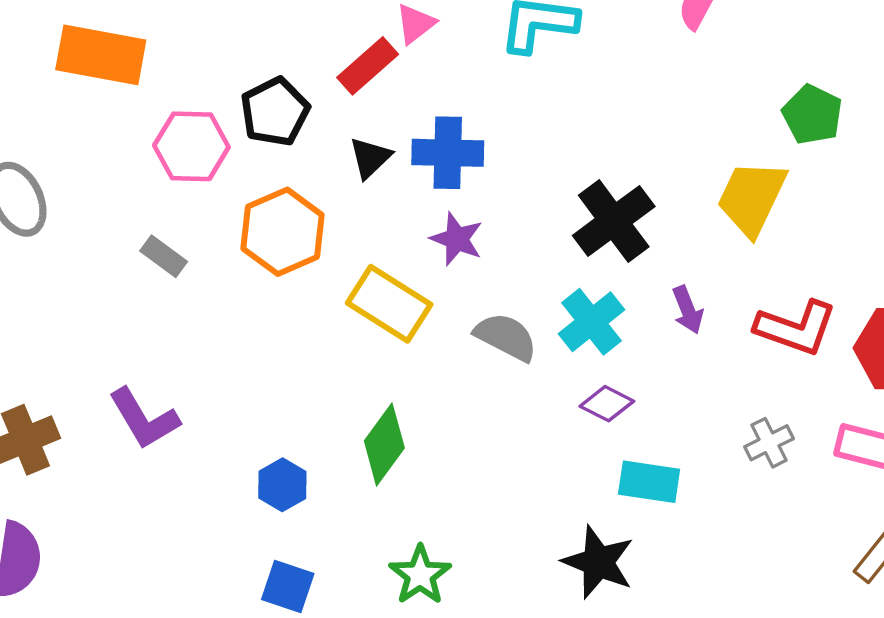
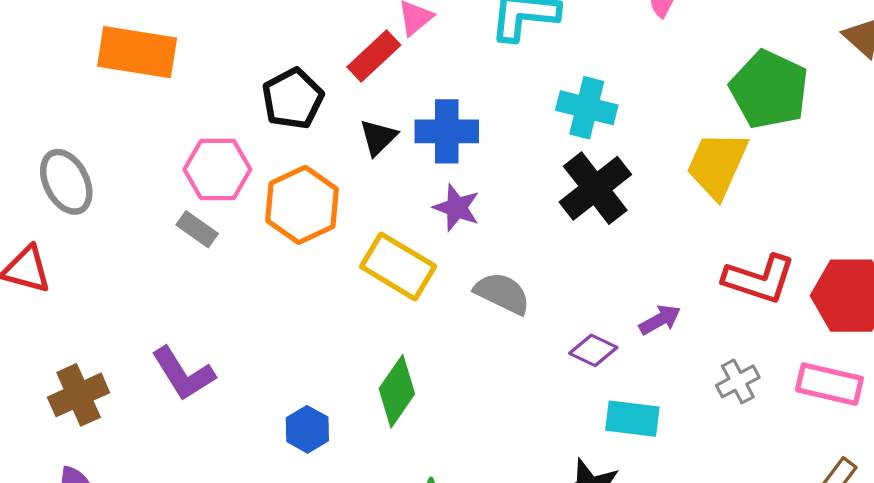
green pentagon: (812, 115) -> (769, 90), size x1.5
pink hexagon: (191, 146) -> (217, 169), moved
purple arrow: (688, 310) -> (660, 320), moved, turned -96
cyan cross: (591, 322) -> (587, 108), moved, turned -36

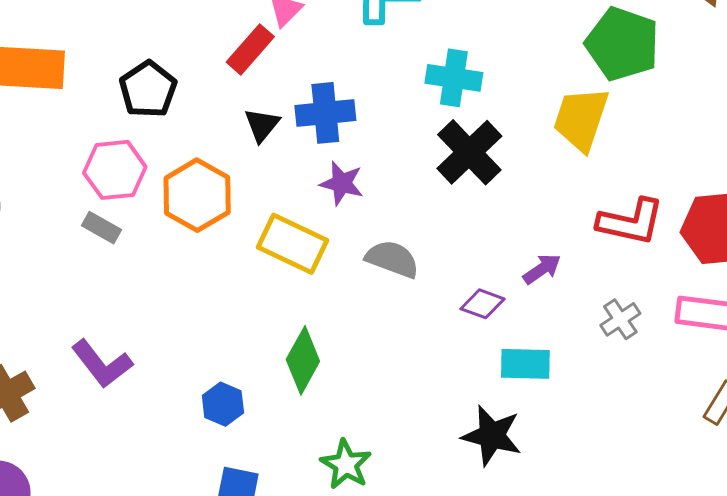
black pentagon: (293, 99) -> (148, 89), moved

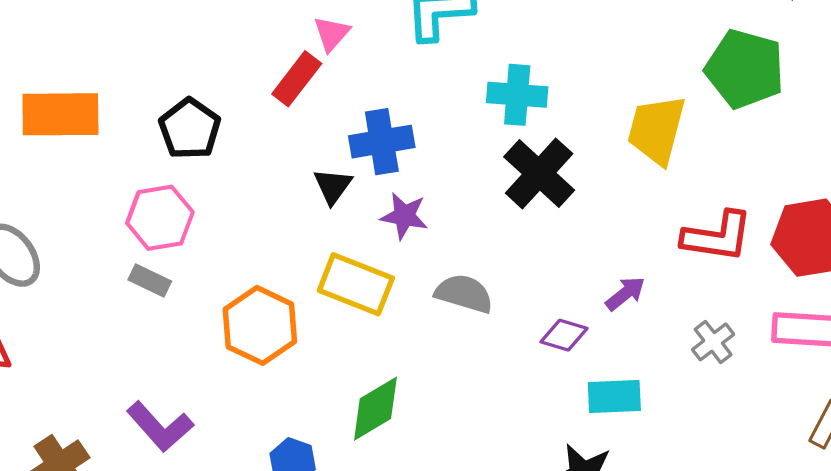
green pentagon: (622, 44) -> (745, 69), moved
black triangle: (262, 125) -> (333, 186), moved
orange hexagon: (197, 195) -> (260, 325), moved
green diamond: (303, 360) -> (375, 409), turned 34

